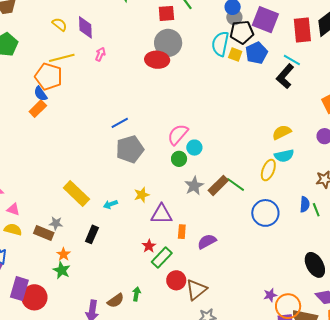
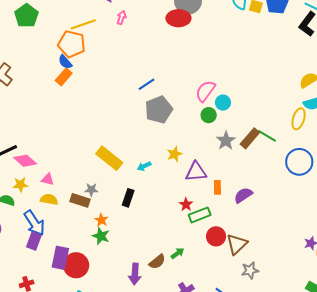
green rectangle: (162, 258) -> (200, 215), turned 30
green arrow: (136, 294) -> (177, 253), turned 48

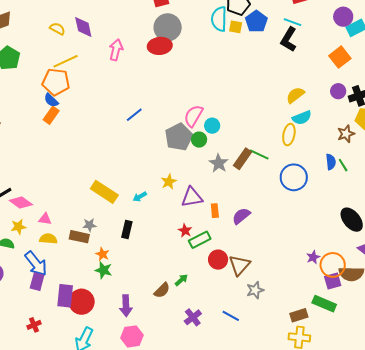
pink arrow: (121, 17) -> (116, 50), moved, size x1.5
gray pentagon: (159, 110) -> (179, 137), moved
purple arrow: (135, 274) -> (126, 306), moved

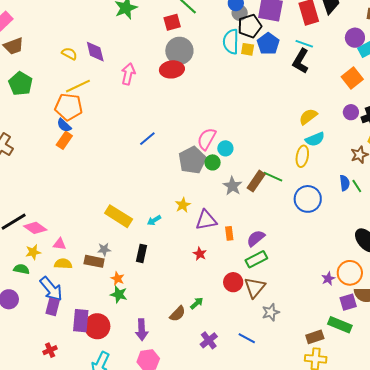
green rectangle: (200, 240) -> (256, 259), moved
orange circle: (333, 265) -> (350, 273), moved

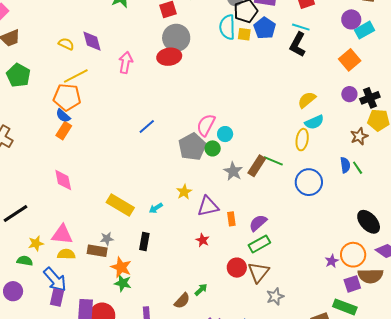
pink diamond: (35, 228) -> (63, 180), moved, turned 45
pink triangle: (60, 244) -> (62, 235), size x1.6
orange star: (118, 278) -> (121, 267), size x1.5

